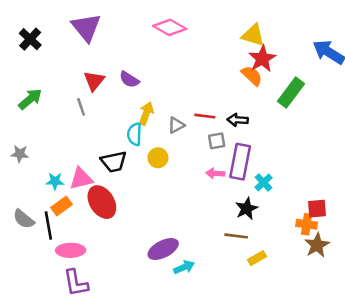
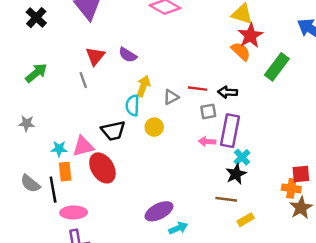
cyan cross: (264, 183) -> (242, 157), moved
orange rectangle: (61, 206) -> (65, 172), turned -60

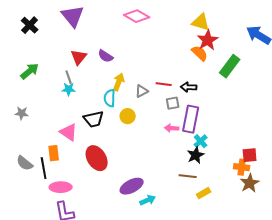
pink triangle: (83, 146) -> (69, 132), turned 48
cyan star: (59, 149) -> (69, 89), moved
red ellipse: (102, 168) -> (97, 158), moved

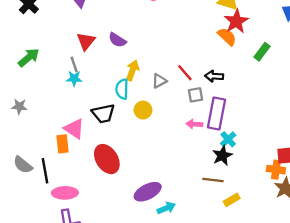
green rectangle: (230, 66) -> (262, 52), size x0.7
red line: (164, 84) -> (185, 73), turned 42
orange rectangle: (54, 153) -> (63, 144), moved

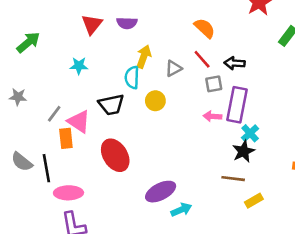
orange semicircle: (227, 37) -> (205, 28), moved
purple semicircle: (117, 40) -> (127, 23), turned -30
gray line: (74, 65) -> (54, 114), moved, turned 56

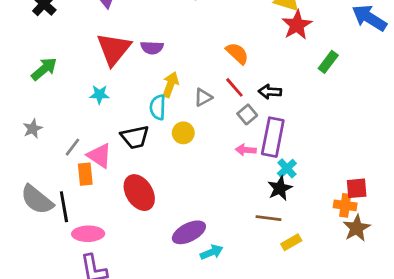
red triangle: (92, 24) -> (114, 49), size x1.5
gray square: (214, 84) -> (247, 114), turned -30
gray star: (18, 97) -> (33, 129), turned -30
gray semicircle: (22, 162) -> (37, 200), size x1.4

